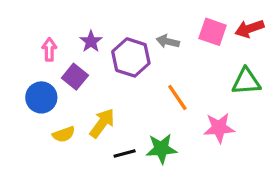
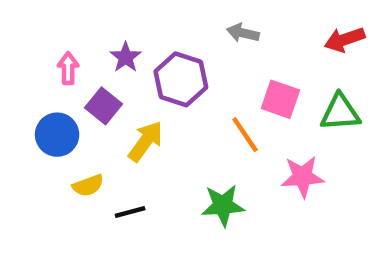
pink square: (213, 32) -> (280, 99), moved
gray arrow: (168, 41) -> (243, 33), moved
yellow arrow: (102, 123) -> (146, 141), moved
black line: (125, 153) -> (130, 212), moved

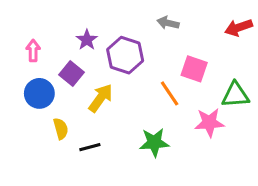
pink arrow: (68, 68) -> (33, 51), moved
green triangle: (340, 113) -> (235, 95), moved
yellow semicircle: (88, 185) -> (61, 129), turned -85

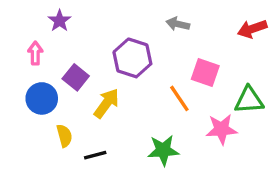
purple star: (87, 40) -> (60, 21), moved

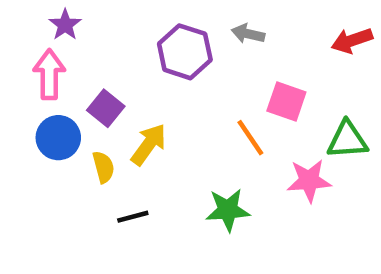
purple star: (60, 21) -> (65, 25), moved
pink arrow: (35, 53) -> (49, 74), size x1.5
purple hexagon: (132, 58) -> (185, 52), moved
yellow semicircle: (64, 136) -> (103, 167), moved

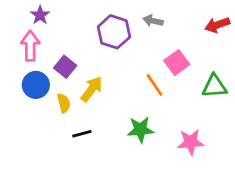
pink square: (286, 101) -> (177, 63), turned 35
pink star: (309, 181) -> (191, 142), moved

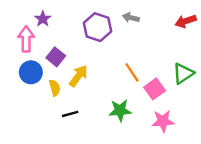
purple star: (40, 15) -> (43, 19), moved
pink square: (177, 63) -> (155, 89), moved
green triangle: (214, 86) -> (183, 74), turned -30

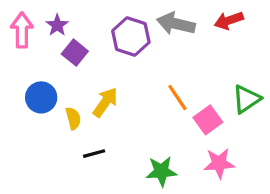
gray arrow: (131, 18) -> (176, 24), size x1.6
red arrow: (186, 21) -> (229, 20), moved
pink arrow: (26, 39) -> (22, 30), moved
purple square: (56, 57) -> (75, 53), moved
green star: (120, 110) -> (161, 171), moved

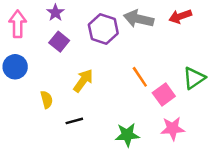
purple star: (57, 25) -> (55, 13), moved
blue circle: (41, 97) -> (15, 67), moved
yellow semicircle: (73, 118) -> (47, 100), moved

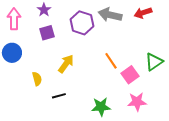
purple square: (59, 42) -> (47, 33), turned 35

